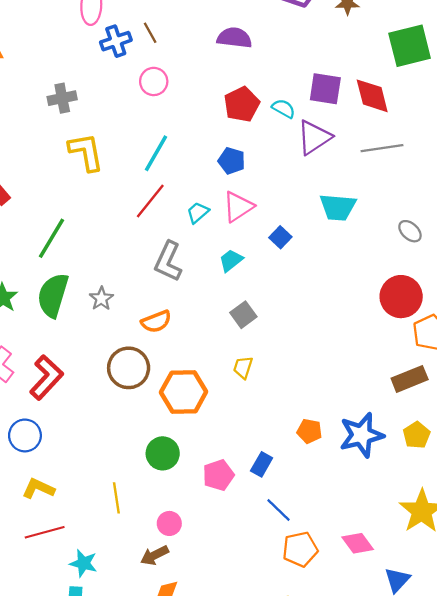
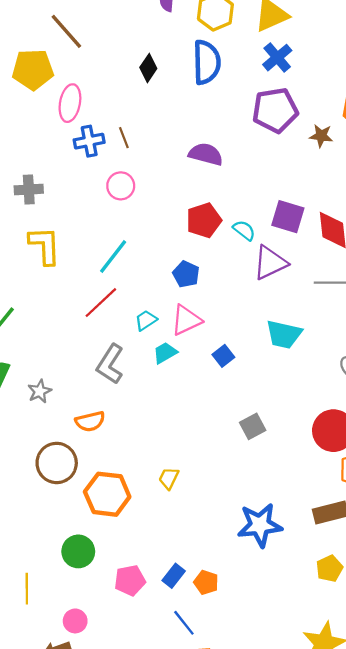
cyan trapezoid: (231, 260) -> (165, 353), moved
gray square: (243, 315) -> (253, 426), moved
orange pentagon: (309, 431) -> (206, 582), moved
blue star: (362, 435) -> (260, 525), moved

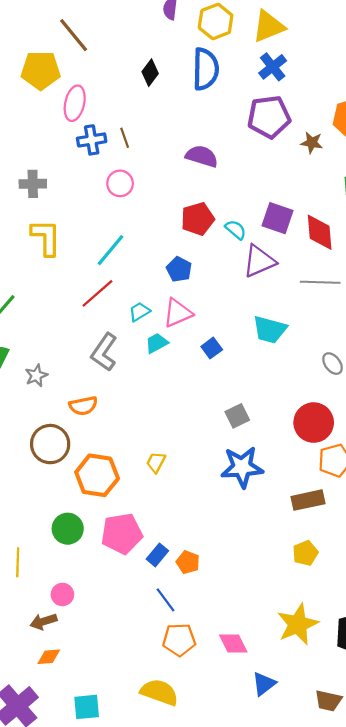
blue star: (260, 525) -> (242, 467), moved
pink pentagon: (130, 580) -> (122, 534), moved, size x1.4

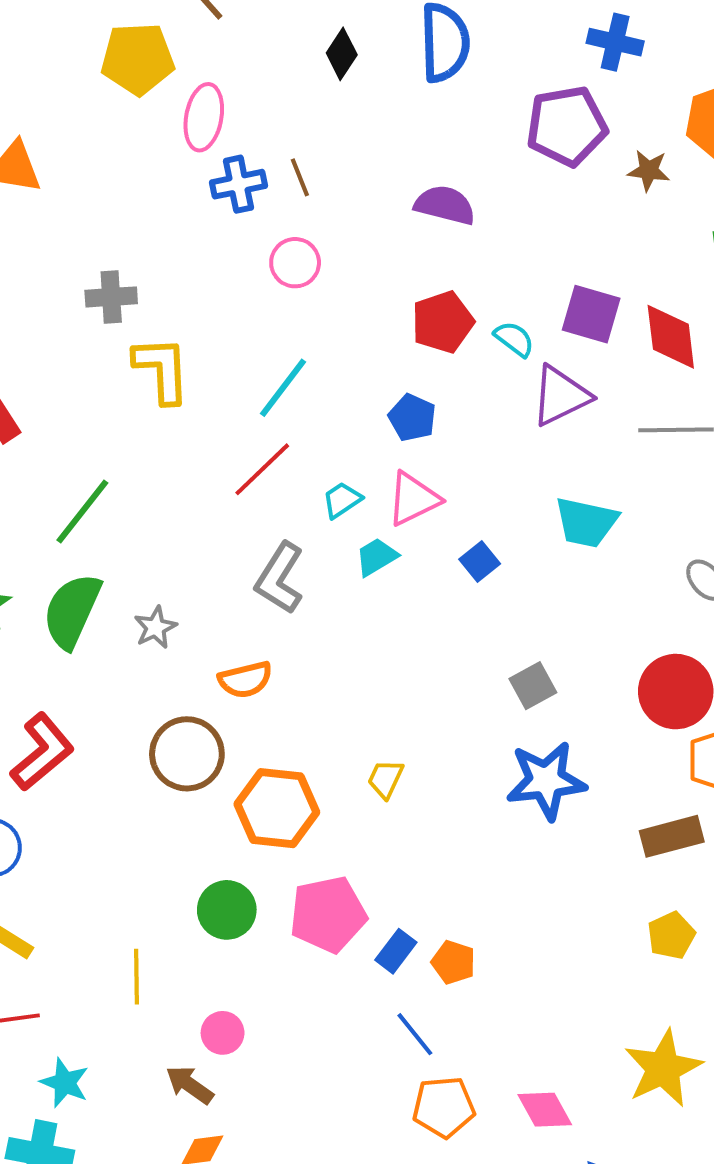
blue cross: (273, 67) -> (615, 42), moved, turned -36
gray cross: (33, 184) -> (111, 297), moved
brown arrow: (43, 622) -> (190, 1085), turned 55

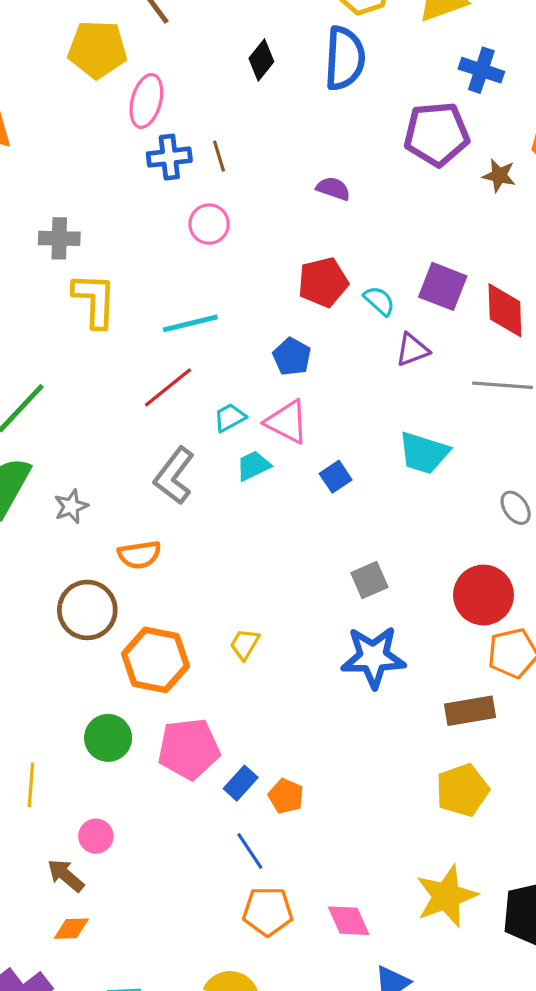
purple semicircle: (445, 205) -> (333, 189), size x0.7
cyan line: (283, 388) -> (190, 323), turned 34
purple triangle: (561, 396) -> (412, 350), size x0.7
pink triangle: (413, 499) -> (287, 422), turned 48
yellow pentagon: (671, 935) -> (462, 790), size x1.4

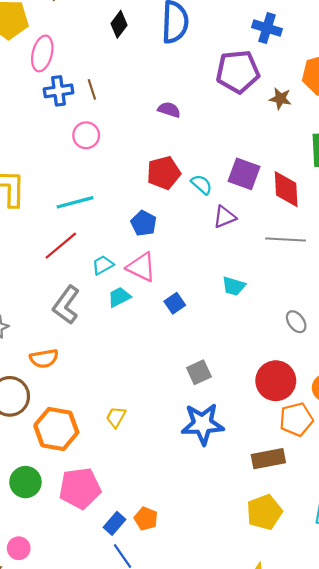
cyan trapezoid: (424, 453) -> (234, 286), size x0.7
blue rectangle: (241, 783) -> (115, 523), moved

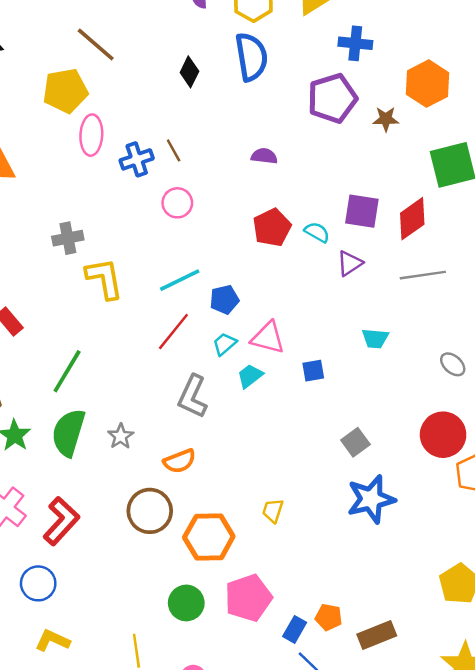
pink ellipse: (42, 53) -> (91, 135), moved
red diamond: (286, 189) -> (412, 219), turned 69
blue pentagon: (144, 223) -> (224, 300), moved, turned -30
blue square: (175, 303) -> (313, 371), turned 36
brown rectangle: (268, 459) -> (377, 635), moved

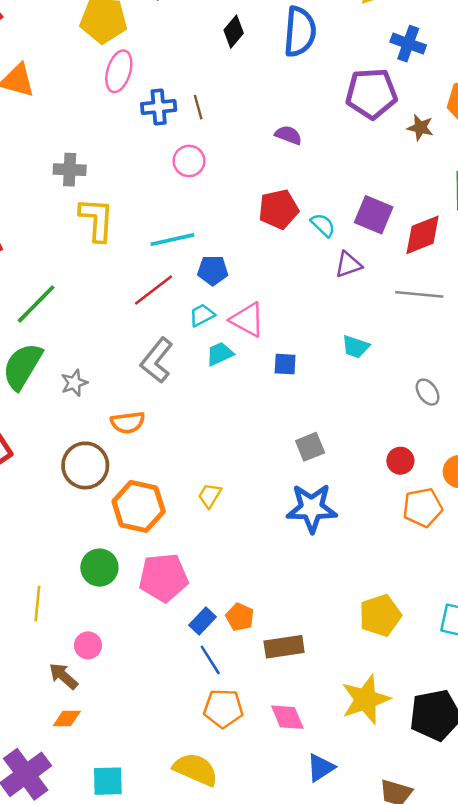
red circle: (443, 435) -> (400, 461), size x0.6

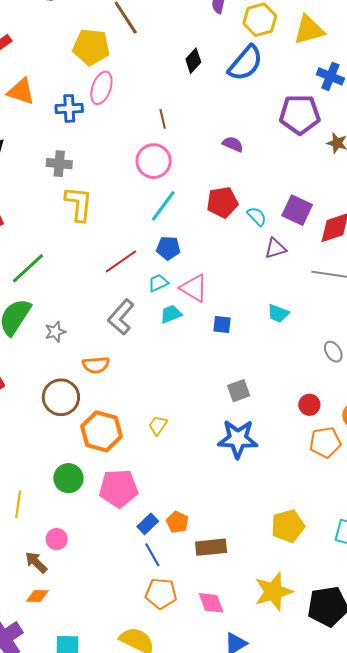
blue semicircle: (300, 32) -> (245, 63), turned 33
blue cross: (159, 107) -> (69, 108), moved
pink circle: (189, 161) -> (154, 161), size x1.4
cyan line: (172, 240) -> (163, 206), moved, turned -44

